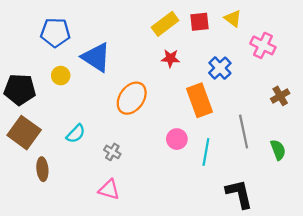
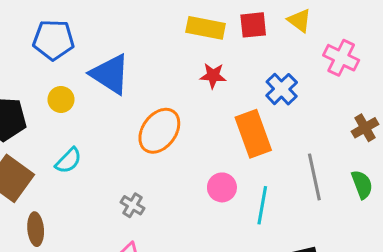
yellow rectangle: (165, 24) -> (206, 28), turned 48
cyan semicircle: (76, 134) -> (68, 161), moved
green semicircle: (278, 150) -> (362, 184), moved

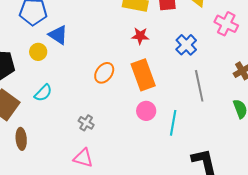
blue triangle: (110, 74) -> (58, 35), moved, size x0.7
orange ellipse: (159, 131) -> (104, 73), size x0.7
orange rectangle: (253, 134) -> (143, 75), moved
gray line: (314, 177) -> (199, 86), moved

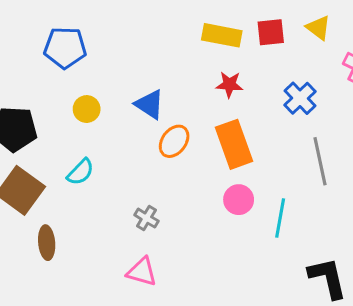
blue triangle: (58, 35) -> (150, 104), moved
yellow circle: (38, 52) -> (87, 109), moved

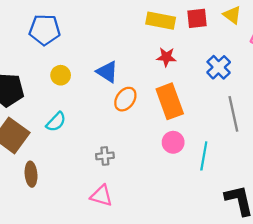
gray cross: (146, 218) -> (105, 156), turned -36

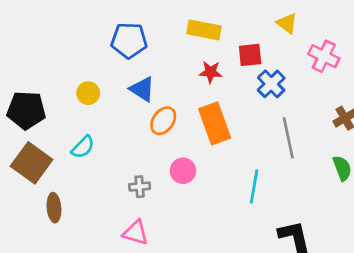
red square: (197, 18) -> (250, 55), moved
blue pentagon: (45, 30) -> (129, 40), moved
pink circle: (173, 142) -> (183, 171), moved

